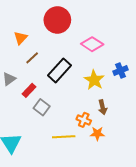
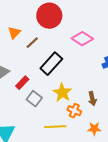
brown line: (32, 58) -> (32, 43), moved
yellow star: (94, 80) -> (62, 93), moved
orange star: (97, 134) -> (94, 129), moved

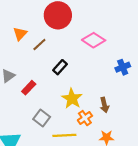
black rectangle: (51, 64) -> (60, 67), size x0.6
gray square: (34, 99) -> (42, 118), moved
orange cross: (74, 111) -> (85, 118), turned 32

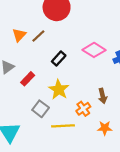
orange triangle: (20, 34) -> (19, 35), moved
pink diamond: (94, 40) -> (94, 50), moved
yellow star: (72, 99) -> (59, 90), moved

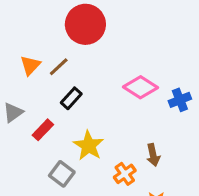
black rectangle: (59, 59) -> (71, 98), moved

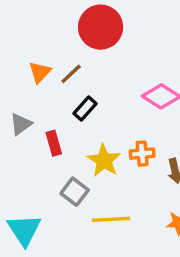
red rectangle: (43, 130) -> (54, 143), turned -60
orange cross: (125, 174) -> (142, 154), moved, turned 30

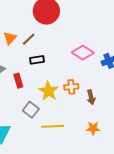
black rectangle: (85, 109) -> (37, 60), turned 40

